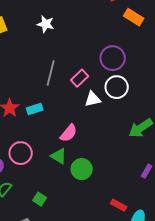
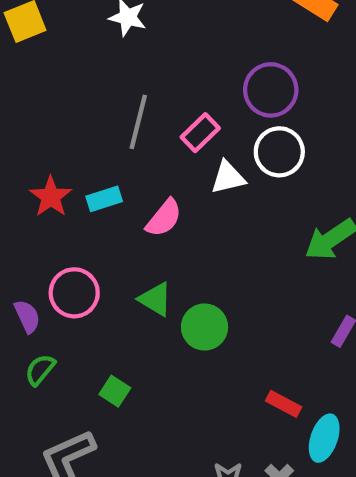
pink semicircle: (69, 133) -> (164, 218), moved

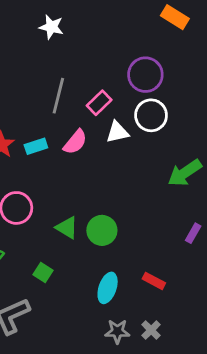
pink semicircle: (164, 218) -> (75, 142), moved
green triangle: (155, 299) -> (67, 228), moved
cyan ellipse: (324, 438) -> (108, 288), moved

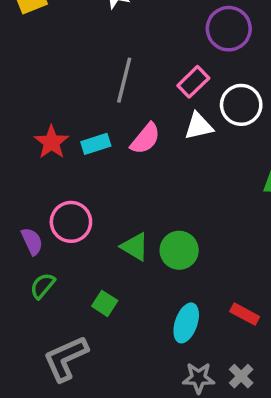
purple circle: (145, 75) -> (229, 29), moved
pink rectangle: (99, 103) -> (193, 82), moved

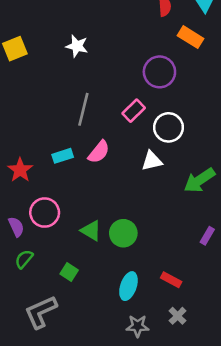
white triangle: (199, 126) -> (152, 161), moved
red star: (51, 142) -> (20, 170), moved
gray cross: (241, 376) -> (178, 316), moved

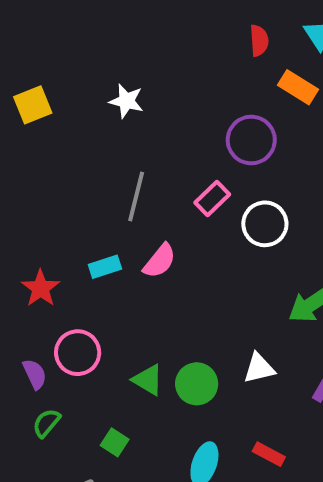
white triangle: (152, 161) -> (259, 368), moved

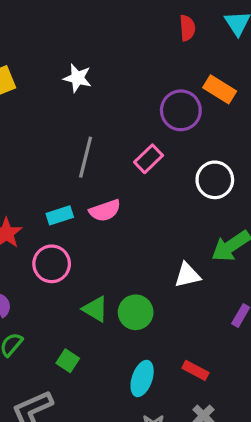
orange rectangle: (298, 87) -> (220, 89), moved
white circle: (265, 224) -> (215, 180), moved
pink semicircle: (160, 261) -> (105, 211), turned 32
pink circle: (78, 353) -> (52, 264), moved
white triangle: (259, 368) -> (187, 275), moved

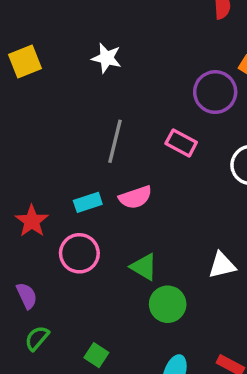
pink rectangle: (149, 159) -> (181, 143), turned 72
green triangle: (95, 309) -> (144, 267), moved

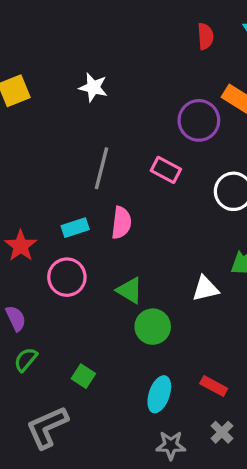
pink semicircle: (135, 197) -> (121, 223), turned -64

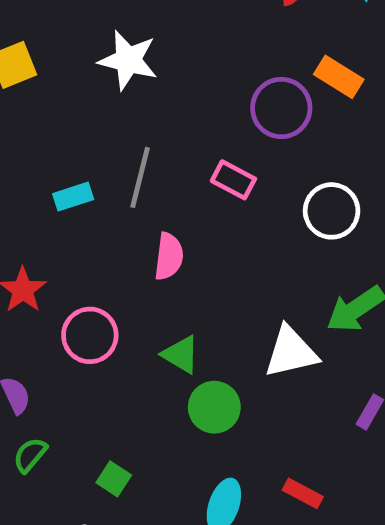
white star: (93, 87) -> (128, 60), size x1.4
cyan rectangle: (75, 228) -> (73, 197), moved
white triangle: (205, 289) -> (291, 352), size x1.4

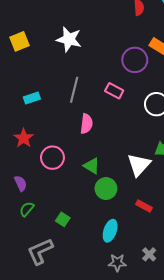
cyan rectangle: (73, 197) -> (32, 98), moved
white triangle: (291, 352) -> (139, 165), turned -35
red rectangle: (303, 493) -> (144, 206), moved

